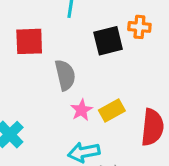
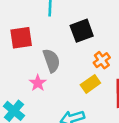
orange cross: (139, 27) -> (102, 60), moved, turned -35
pink star: (82, 110) -> (38, 83), moved

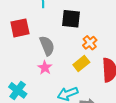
black square: (82, 31) -> (71, 19), turned 30
pink star: (38, 83) -> (45, 68), moved

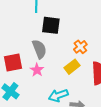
black square: (71, 19) -> (51, 25), moved
red square: (20, 28) -> (13, 62), moved

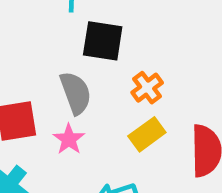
orange cross: (80, 47) -> (147, 88), moved

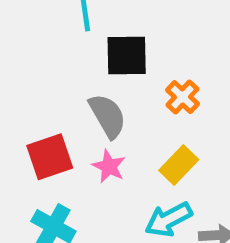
yellow rectangle: (147, 134) -> (179, 165), moved

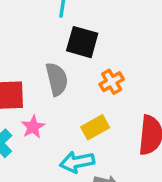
pink star: (109, 166) -> (33, 127), moved

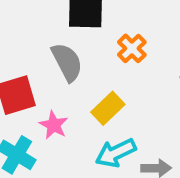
yellow rectangle: (95, 127) -> (108, 108), moved

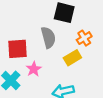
yellow rectangle: (108, 108) -> (72, 58), moved

